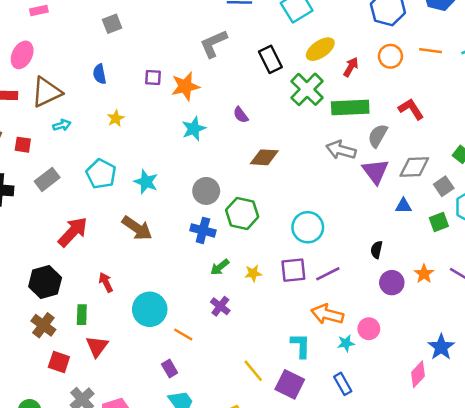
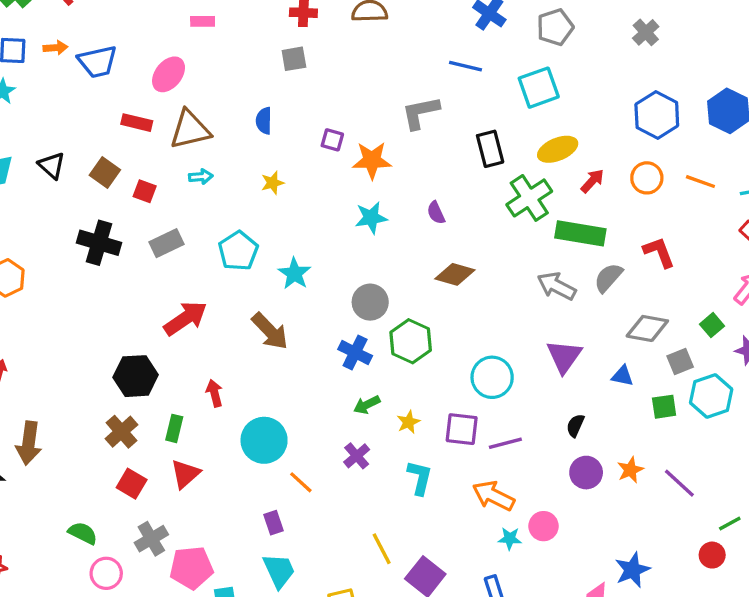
purple triangle: (375, 171) -> (564, 356), moved
yellow star: (253, 273) -> (408, 422), turned -30
cyan L-shape: (301, 345) -> (420, 478), moved

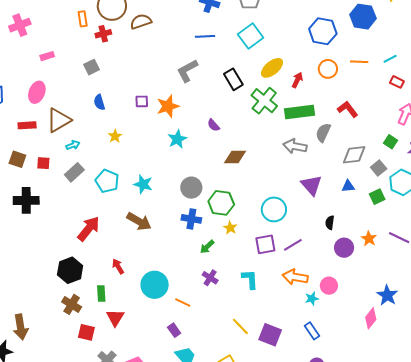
gray square: (294, 59) -> (92, 67), moved
gray rectangle: (167, 243) -> (74, 172), moved
yellow star: (408, 422) -> (230, 228), moved

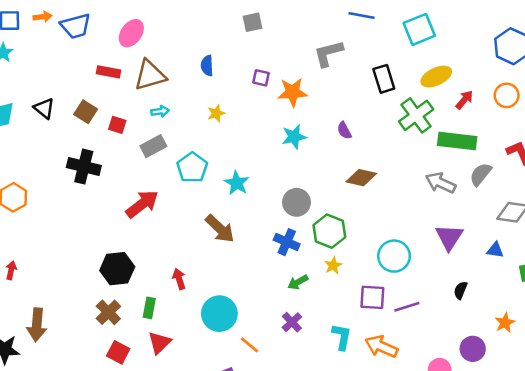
gray square: (92, 67) -> (252, 22), moved
red arrow: (89, 229) -> (142, 204), moved
purple circle: (344, 248) -> (473, 349), moved
orange arrow: (295, 277) -> (381, 347), moved

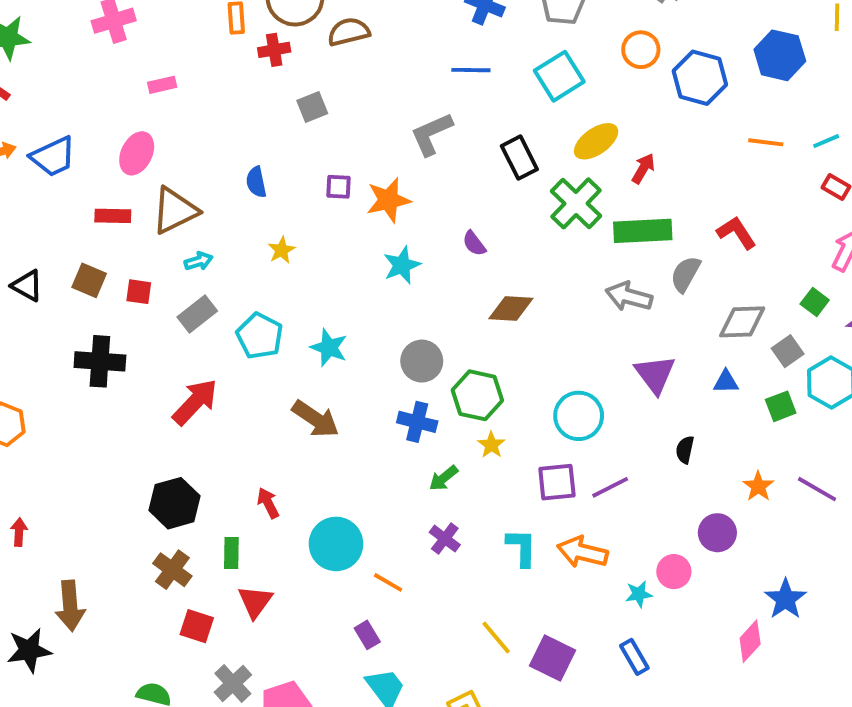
orange circle: (507, 95) -> (641, 50), moved

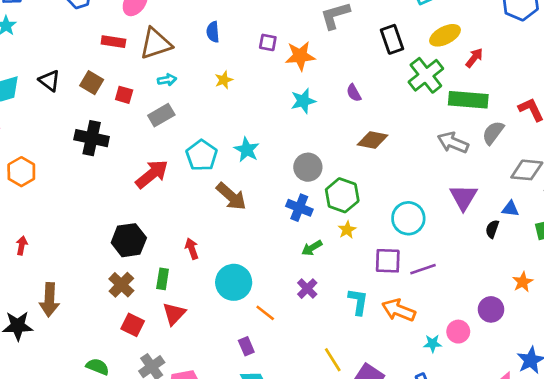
cyan pentagon: (260, 336) -> (202, 155), moved
black semicircle: (685, 450) -> (492, 229), moved

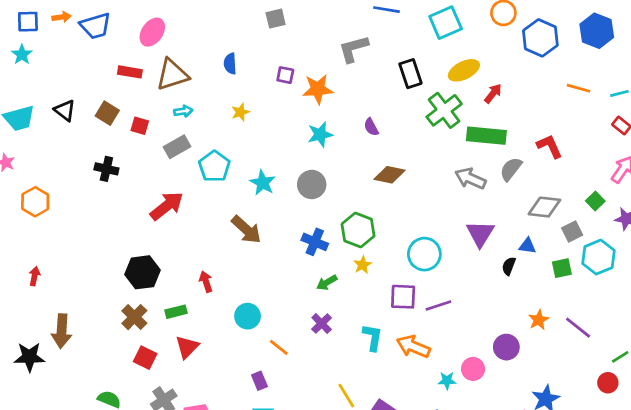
black cross: (92, 138) -> (106, 169), size x0.7
cyan pentagon: (202, 155) -> (214, 166), moved
gray circle: (308, 167) -> (312, 184), moved
green rectangle: (163, 279) -> (176, 312), turned 66
cyan circle: (234, 282) -> (248, 316), size x0.7

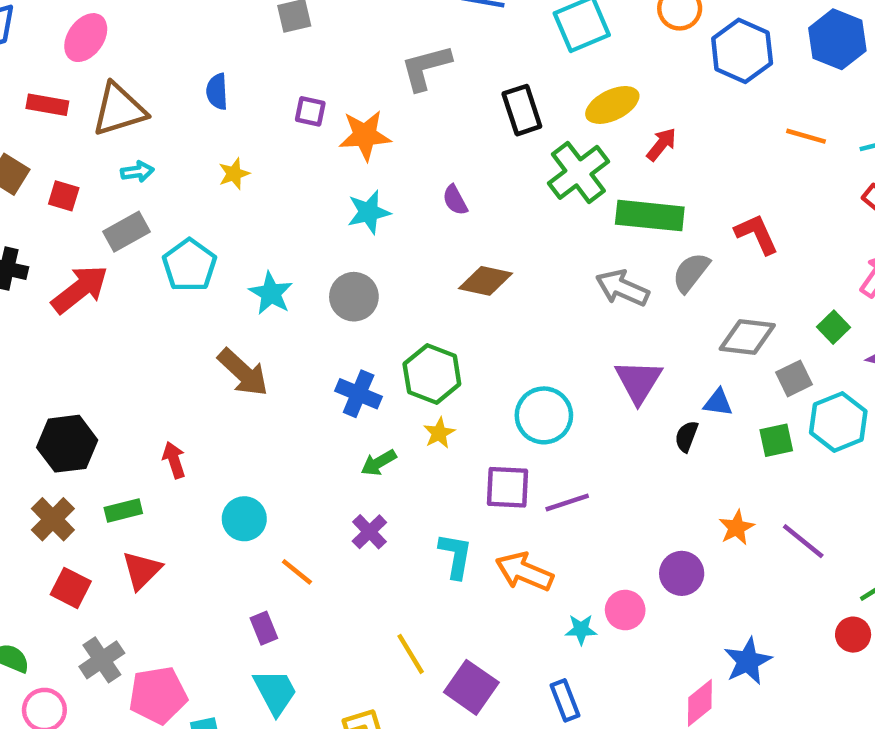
red arrow: (167, 206) -> (80, 289), moved

